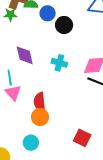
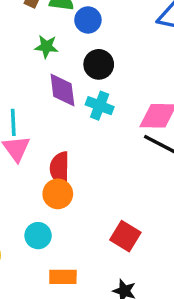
green star: (10, 15) -> (46, 47), moved
black circle: (64, 25) -> (99, 64), moved
purple diamond: (25, 55) -> (62, 90), moved

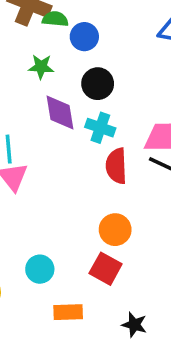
red semicircle: (60, 168) -> (116, 166), moved
orange circle: (58, 194) -> (115, 230), moved
red square: (125, 236) -> (106, 269), moved

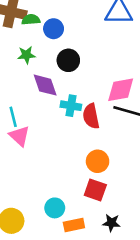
cyan cross: (100, 128) -> (71, 106), moved
cyan circle: (40, 269) -> (55, 208), moved
black star: (134, 325) -> (111, 223), moved

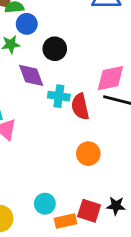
blue circle: (54, 29) -> (27, 24), moved
red square: (95, 190) -> (89, 211), moved
black star: (111, 223) -> (116, 206), moved

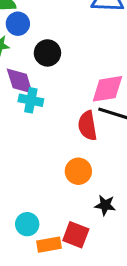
cyan cross: (59, 96) -> (31, 100), moved
red semicircle: (80, 107) -> (87, 126), moved
black star: (116, 206) -> (105, 205), moved

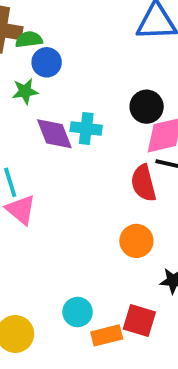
black circle: (47, 53) -> (147, 107), moved
cyan cross: (31, 100) -> (86, 128), moved

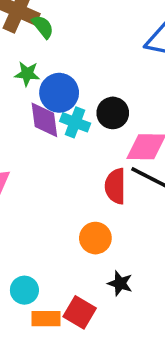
green semicircle: (29, 40) -> (43, 27), turned 45
blue circle: (47, 62) -> (59, 93), moved, size x1.4
black circle: (147, 107) -> (113, 113), moved

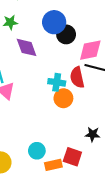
blue circle: (59, 93) -> (54, 22), moved
cyan cross: (75, 122) -> (57, 82), moved
orange circle: (95, 238) -> (63, 98), moved

